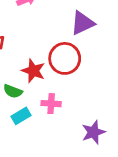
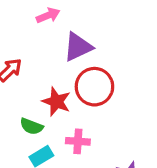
purple triangle: (82, 23) -> (78, 47), moved

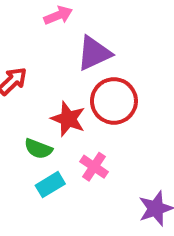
pink cross: (78, 141) -> (94, 167), turned 30

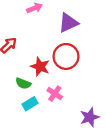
purple triangle: (94, 53) -> (68, 23), moved

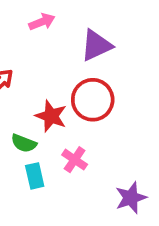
cyan rectangle: (30, 104) -> (35, 176), turned -72

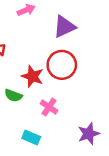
cyan rectangle: (35, 176) -> (31, 138), moved, turned -54

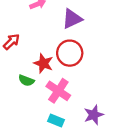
pink cross: (49, 107) -> (58, 91), size x1.5
cyan rectangle: (31, 138) -> (56, 120), moved

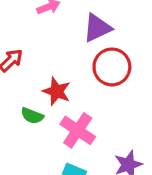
red circle: (70, 53) -> (112, 67), moved

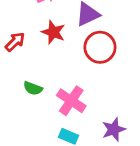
red star: (57, 91) -> (53, 32), moved

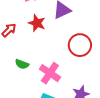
red circle: (100, 47) -> (80, 45), moved

